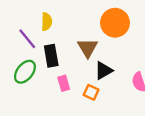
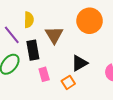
brown triangle: (88, 48) -> (54, 35), moved
orange square: (91, 92) -> (68, 82), turned 32

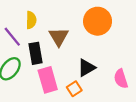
pink rectangle: (44, 74) -> (48, 80), size x1.6

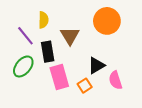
pink semicircle: (121, 79) -> (115, 80), moved

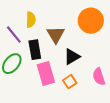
black triangle: (96, 65) -> (72, 57), moved

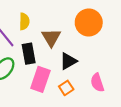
pink rectangle: (46, 74) -> (40, 79), turned 35

